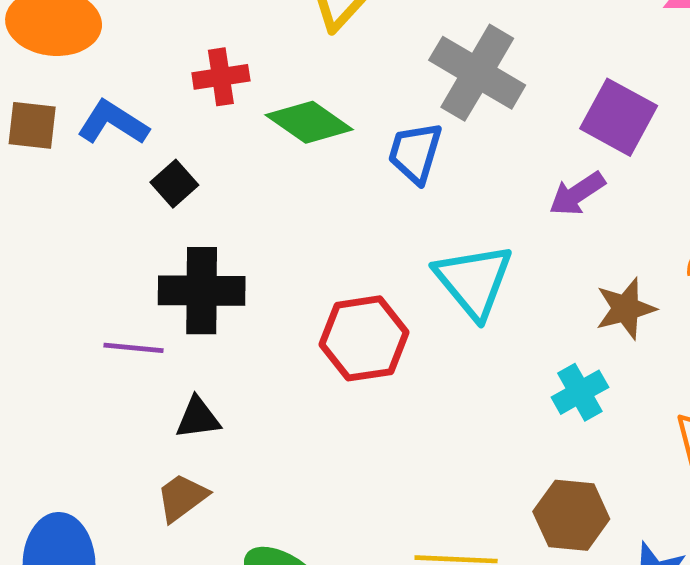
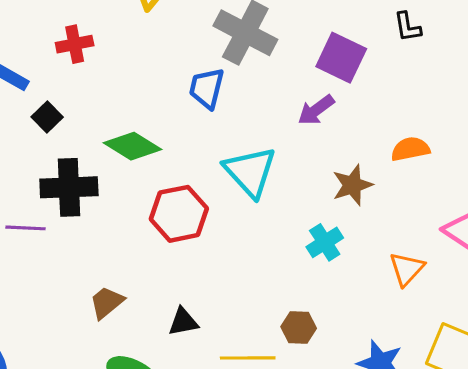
green diamond: (309, 122) -> (133, 146), moved
black triangle: (198, 418) -> (183, 322), moved
brown trapezoid: (182, 497) -> (107, 302), moved
brown hexagon: (571, 515) -> (299, 327), moved, size x0.7

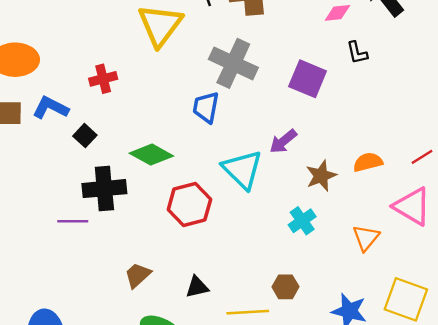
purple arrow: (316, 110) -> (283, 141), moved
orange semicircle: (410, 149) -> (368, 162), moved

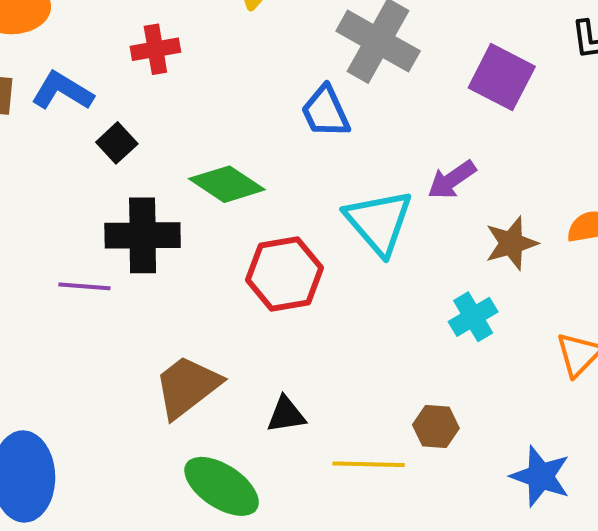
blue trapezoid: (206, 107) -> (326, 112), turned -40
brown trapezoid: (138, 275) -> (187, 387), size x1.5

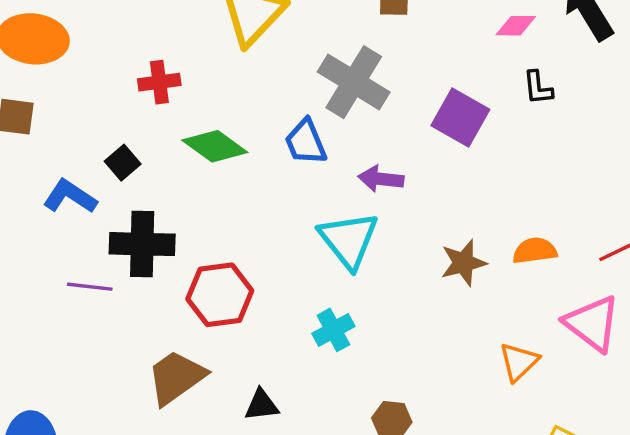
blue L-shape: (62, 91) -> (70, 197), moved
purple arrow: (452, 180) -> (381, 179), moved, turned 39
green diamond: (227, 184) -> (215, 146), moved
red hexagon: (285, 274) -> (220, 295), moved
cyan cross: (473, 317) -> (333, 330), moved

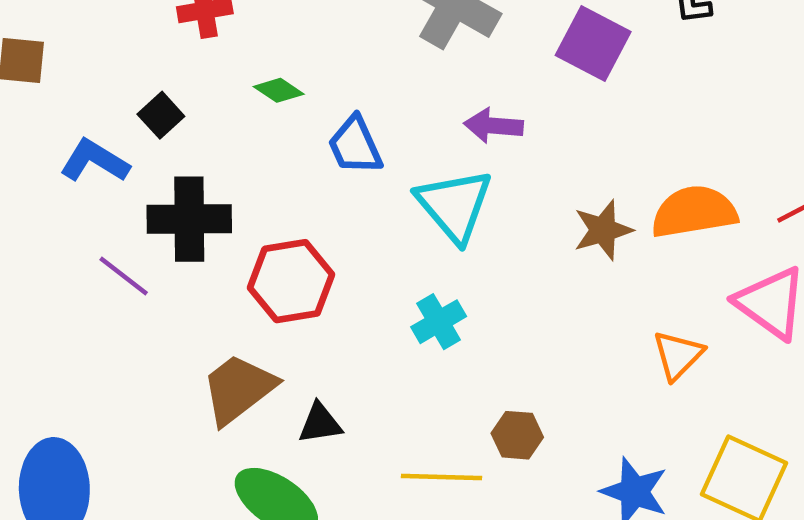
blue trapezoid: (306, 142) -> (355, 145), moved
green diamond: (215, 146) -> (279, 90), size x0.6
orange semicircle: (535, 251) -> (694, 212), size x1.5
purple line: (90, 287) -> (124, 276), turned 33
black triangle: (262, 405) -> (320, 423), moved

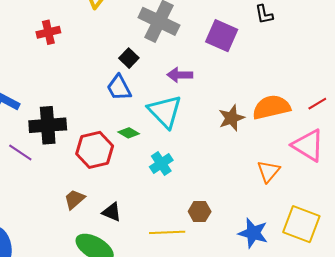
green diamond: (279, 90) -> (129, 133), moved
black square: (161, 115) -> (129, 58), moved
brown trapezoid: (238, 389) -> (74, 199), size x0.6
black triangle: (320, 423) -> (112, 212), turned 35

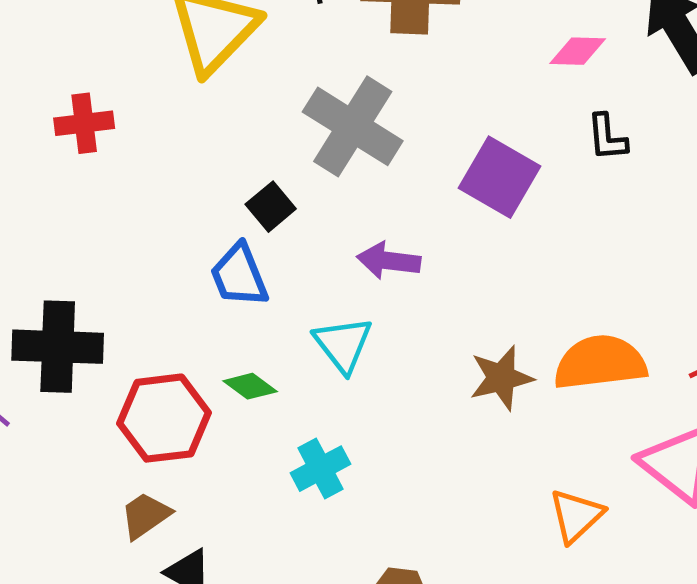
cyan triangle: (165, 111) -> (343, 344), size x0.7
brown trapezoid: (74, 199) -> (145, 515), moved

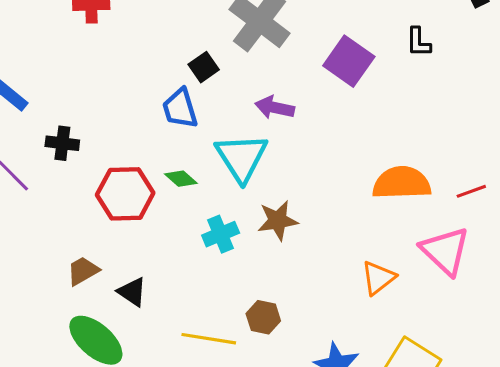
cyan triangle: (343, 344) -> (241, 158), size x1.4
black cross: (58, 347) -> (62, 143), size x0.6
brown star: (501, 378) -> (278, 220), moved
brown trapezoid: (145, 515) -> (83, 271), moved

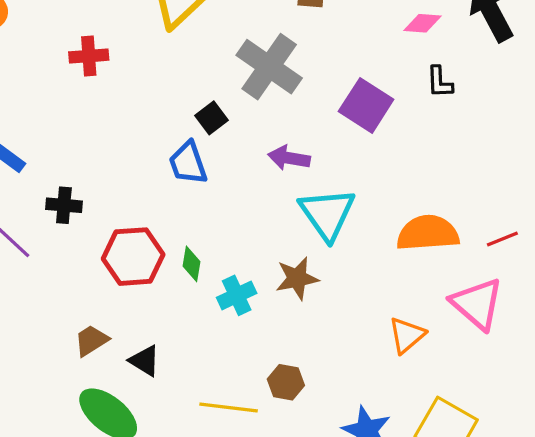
cyan triangle: (241, 158) -> (327, 214), moved
green diamond: (181, 179) -> (192, 264), moved, turned 60

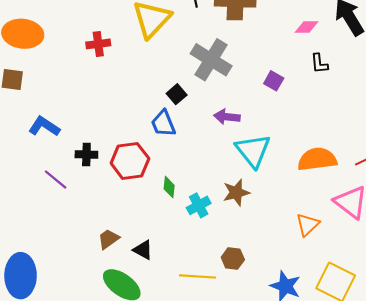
red cross: (89, 56) -> (98, 44), moved
purple square: (366, 105) -> (274, 81), size x0.6
red hexagon: (133, 257) -> (130, 161), moved

